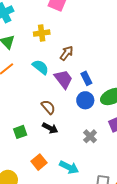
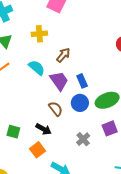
brown semicircle: (48, 107) -> (56, 109), moved
green square: (20, 132) -> (13, 132), turned 32
orange square: (39, 162) -> (38, 150), moved

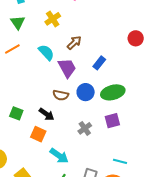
yellow cross: (39, 34) -> (53, 19), turned -35
blue rectangle: (82, 81) -> (99, 63), moved, turned 56
brown semicircle: (56, 109) -> (61, 95), turned 133
orange square: (38, 150) -> (38, 134), turned -35

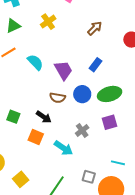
green triangle: (18, 22) -> (13, 26), turned 42
brown arrow: (74, 43) -> (95, 28), moved
cyan semicircle: (46, 52) -> (35, 62), moved
cyan arrow: (59, 156) -> (63, 148), moved

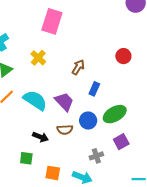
brown arrow: (95, 28) -> (78, 67), moved
cyan semicircle: (35, 62) -> (35, 100), size x1.4
black arrow: (44, 117) -> (40, 137), moved
gray cross: (82, 130) -> (96, 156), turned 32

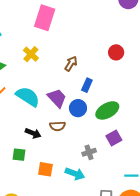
blue circle: (88, 121) -> (78, 108), moved

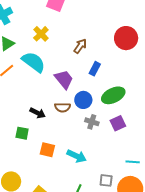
red circle: (116, 52) -> (126, 38), size x1.5
cyan semicircle: (28, 97) -> (34, 62), moved
blue circle: (78, 108) -> (83, 100), moved
gray cross: (89, 152) -> (92, 122), moved, turned 32

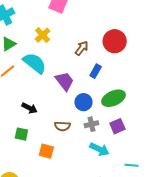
red circle: (126, 38) -> (115, 41), moved
brown semicircle: (62, 107) -> (62, 126), moved
black arrow: (38, 113) -> (29, 108), moved
gray cross: (92, 122) -> (91, 124), turned -32
cyan arrow: (77, 156) -> (99, 149), moved

